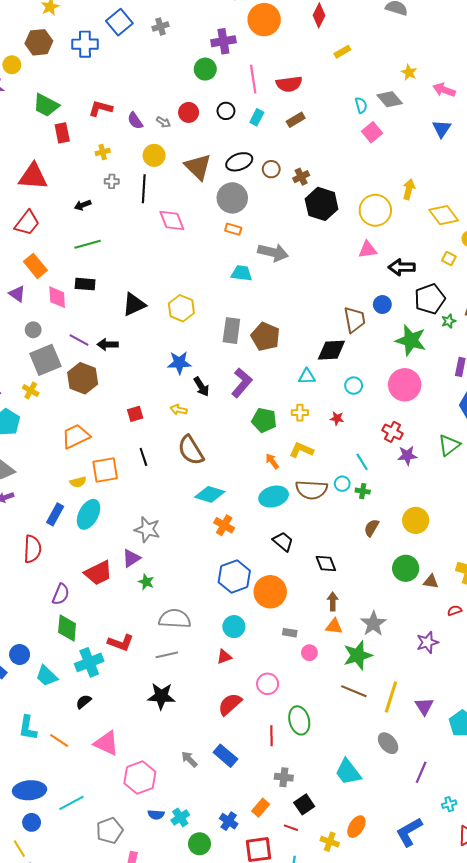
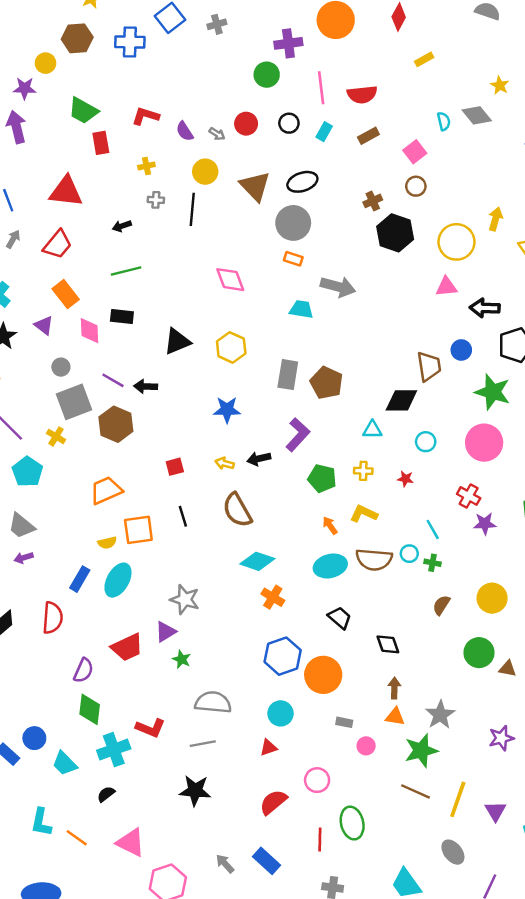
pink square: (372, 132) -> (415, 152), moved
brown circle: (271, 169) -> (416, 186), moved
pink diamond: (172, 220) -> (230, 280), moved
black arrow: (201, 387) -> (259, 459), moved, turned 108

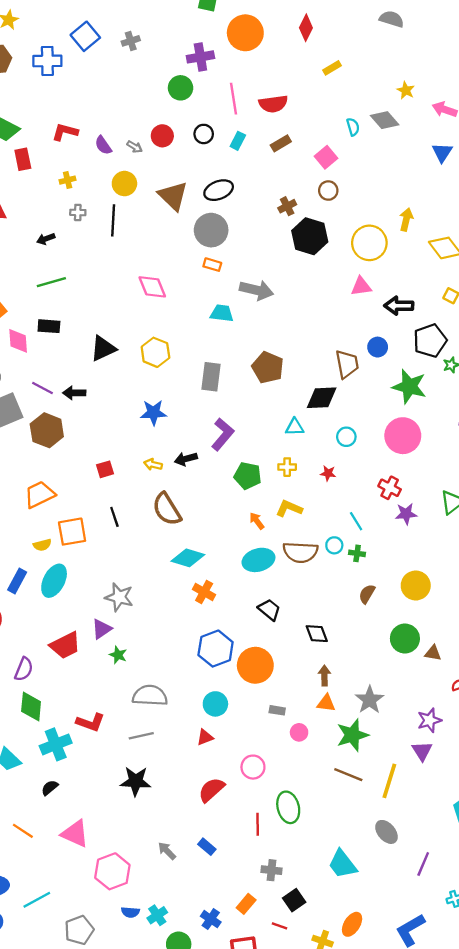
brown pentagon: (326, 383) -> (268, 367), moved
purple triangle: (495, 811) -> (422, 751), moved
blue rectangle: (266, 861) -> (207, 847), size x0.7

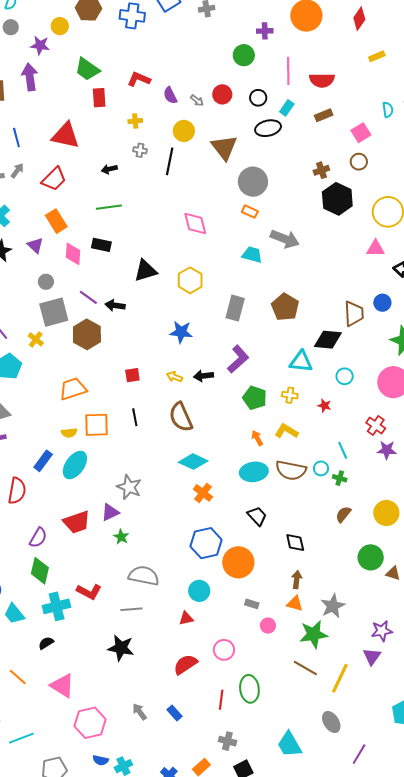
purple cross: (200, 57) -> (265, 31), size x0.7
black ellipse: (219, 190) -> (268, 128), moved
cyan triangle: (295, 427) -> (301, 362), size x1.4

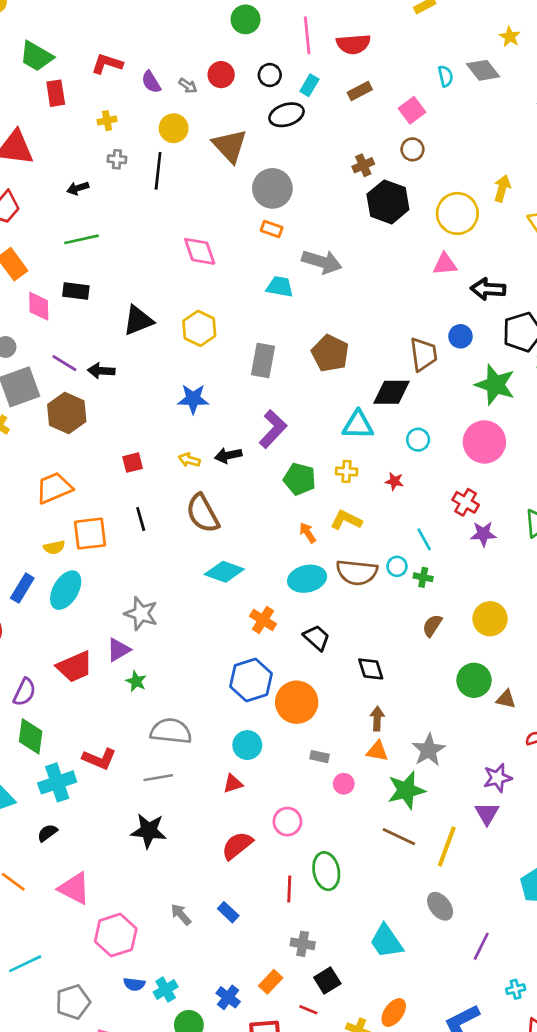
orange cross: (203, 493) -> (263, 620), moved

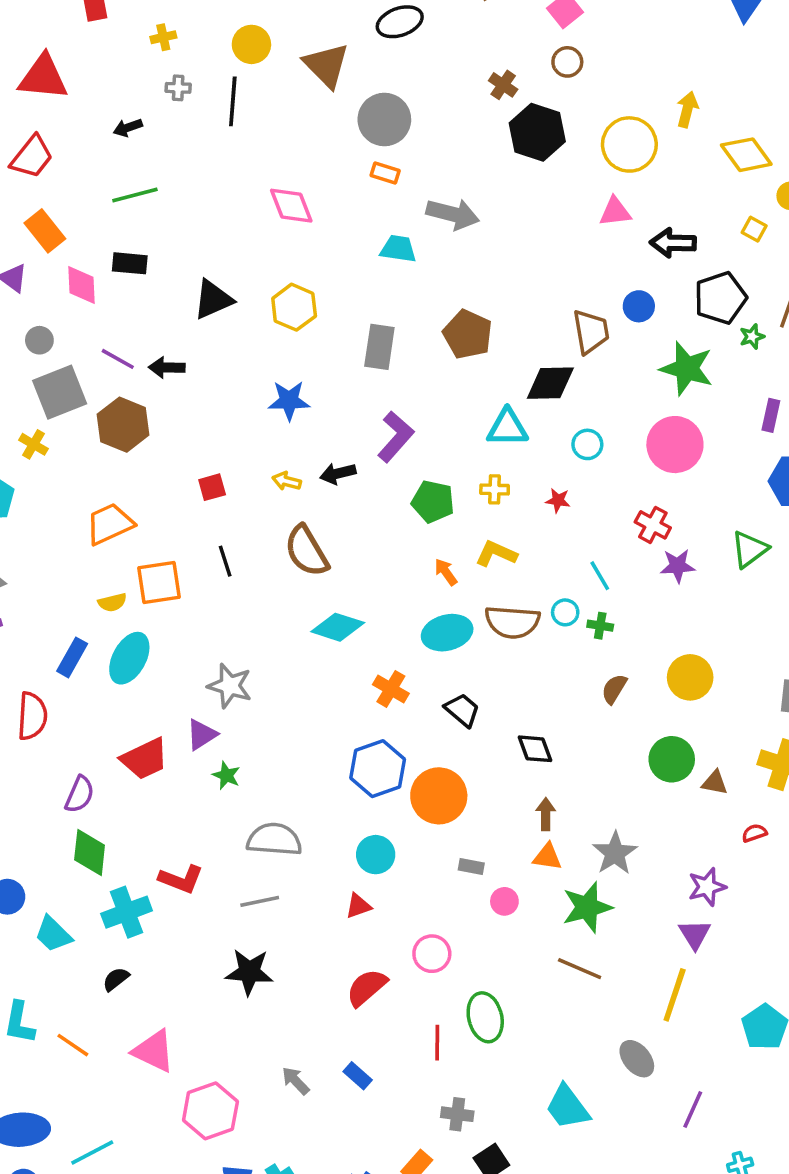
brown cross: (363, 165) -> (503, 85), turned -30
yellow line: (447, 846) -> (675, 995), moved

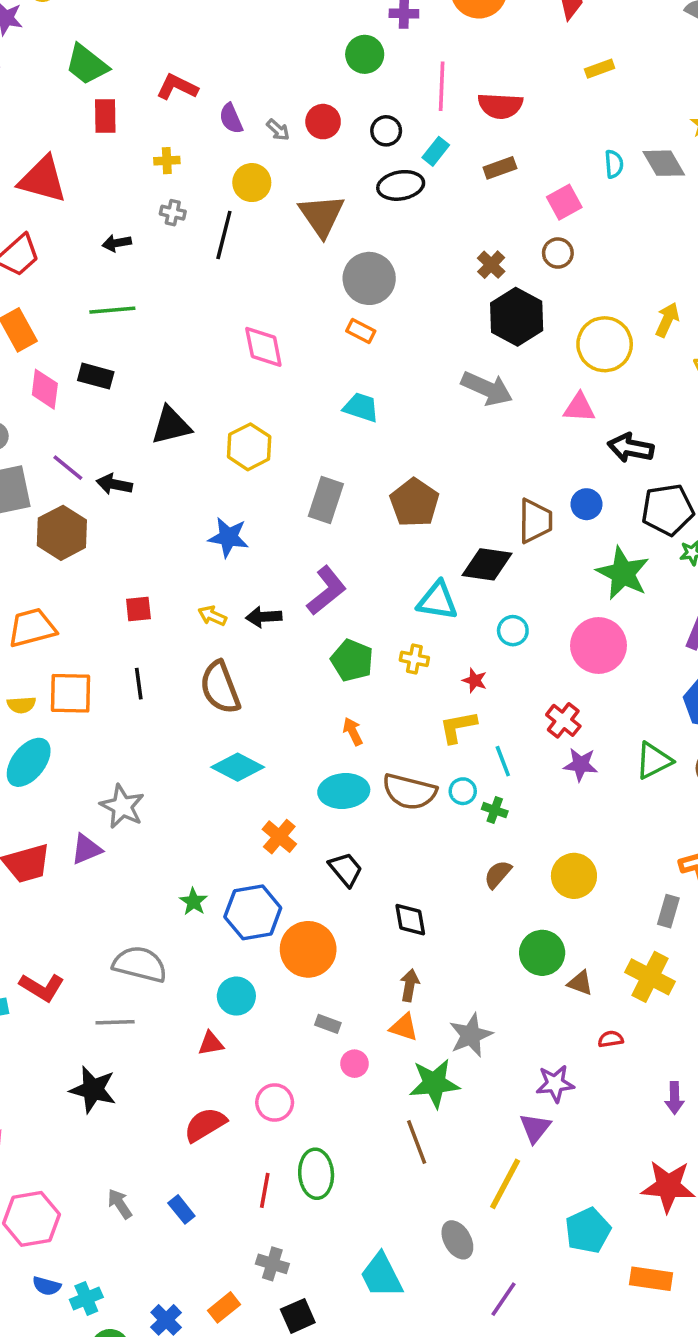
gray arrow: (453, 214) -> (487, 389), moved
yellow L-shape: (496, 554) -> (458, 727), moved, turned -45
green star: (226, 775) -> (193, 902), moved
brown line: (580, 969) -> (417, 1142), turned 36

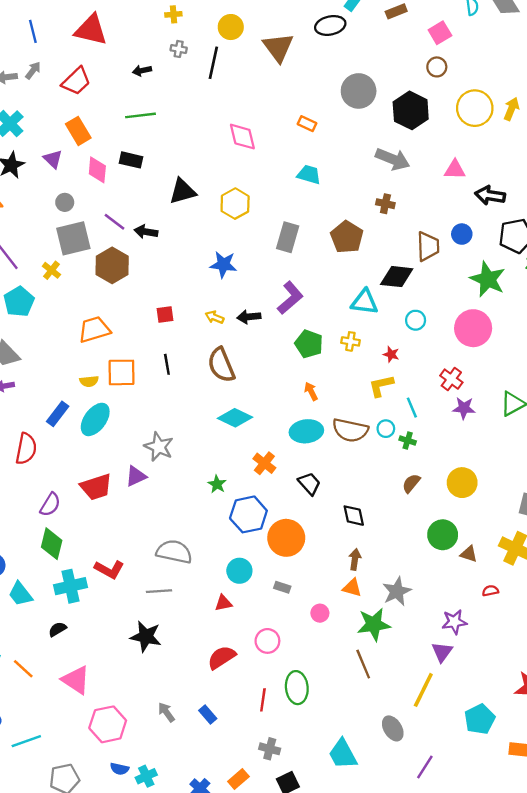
brown cross: (491, 265) -> (385, 204), moved, turned -30
gray circle: (369, 278) -> (359, 91), moved
yellow circle: (605, 344) -> (475, 108), moved
green star: (193, 902) -> (217, 484), moved
gray rectangle: (328, 1024) -> (282, 587), moved

